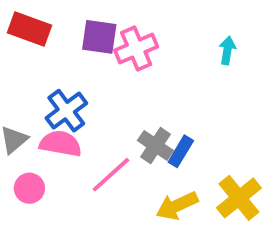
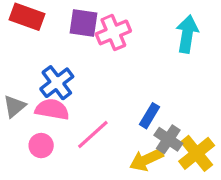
cyan arrow: (227, 50) -> (187, 34), size x1.6
gray cross: (156, 146) -> (168, 139), moved
pink circle: (29, 188) -> (41, 146), moved

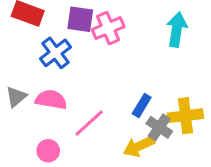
blue cross: (57, 83) -> (55, 53), moved
pink circle: (41, 146) -> (48, 151), moved
yellow cross: (197, 153) -> (185, 116), moved, turned 32

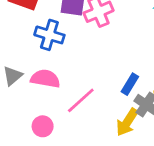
blue cross: (55, 53) -> (49, 35), turned -36
yellow arrow: (139, 146) -> (127, 122), turned -32

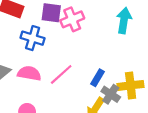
pink line: (81, 100) -> (61, 74), moved

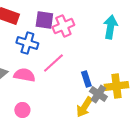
pink line: (61, 74) -> (53, 63), moved
blue rectangle: (98, 78) -> (86, 79), turned -49

